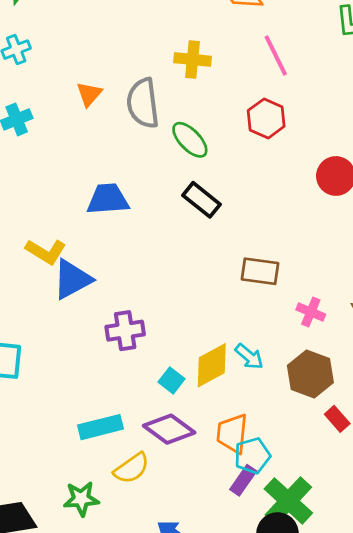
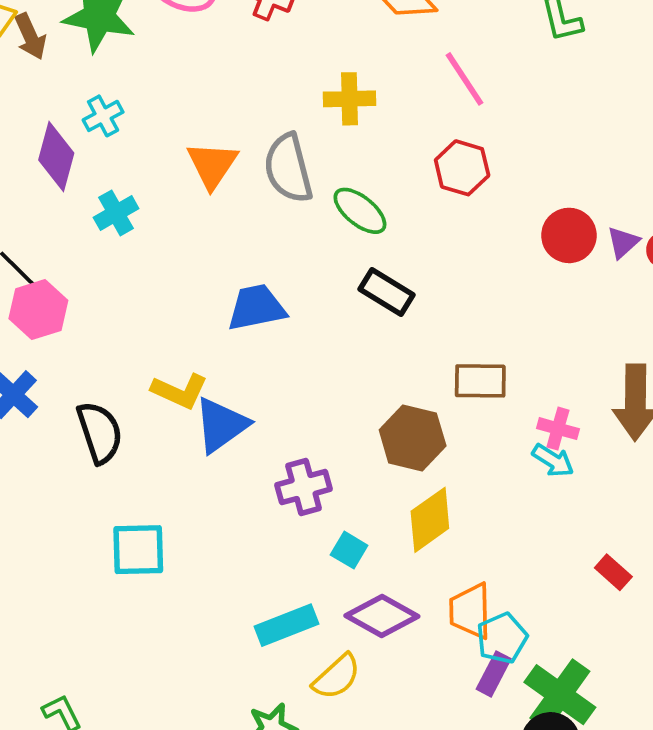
orange triangle: (89, 94) -> (212, 165), size x1.4
cyan arrow: (249, 357) -> (553, 460), moved
brown hexagon: (310, 374) -> (413, 438), moved
cyan square: (172, 380) -> (349, 550), moved

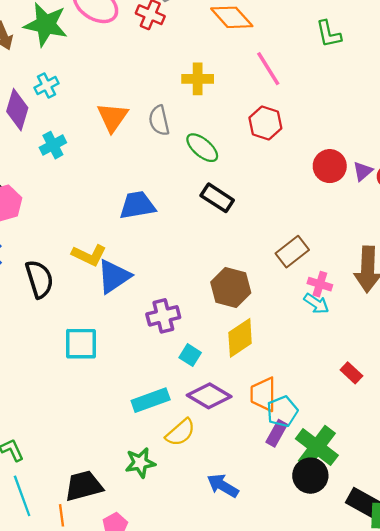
gray semicircle: (288, 168) -> (159, 120), size x0.7
brown rectangle: (480, 381) -> (292, 252), moved, turned -40
cyan square: (138, 550) -> (81, 344), moved

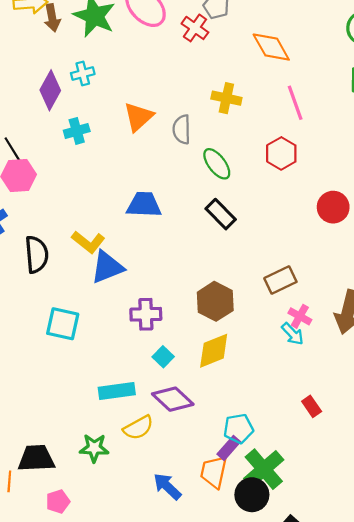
orange trapezoid: (263, 394) -> (214, 472), moved

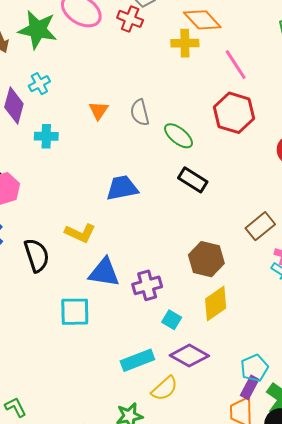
yellow cross: (226, 98) -> (185, 43), moved
orange triangle: (138, 117) -> (99, 110), size x0.7
cyan cross: (77, 131) -> (46, 136), turned 30
red hexagon: (281, 153) -> (234, 113), size x1.4
blue triangle: (107, 267) -> (104, 272), moved, turned 44

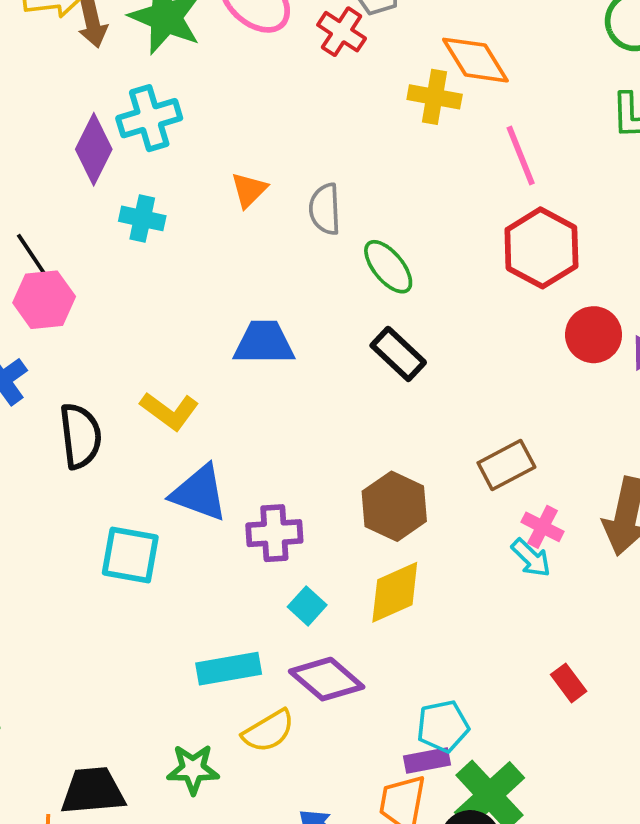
cyan cross: (39, 84) -> (149, 118), size x1.5
red hexagon: (234, 113) -> (541, 248), moved
purple rectangle: (250, 387) -> (427, 761), turned 40

